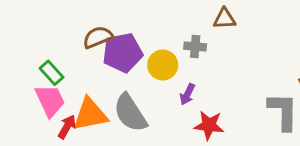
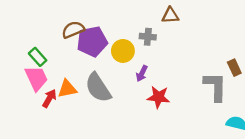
orange triangle: (90, 114) -> (67, 89), size x0.7

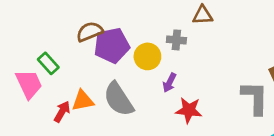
pink trapezoid: (36, 78) -> (29, 84), moved

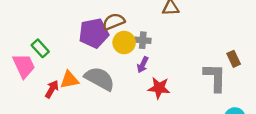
brown semicircle: (90, 32) -> (114, 22), moved
gray cross: (176, 40) -> (143, 40), moved
gray semicircle: (119, 99) -> (100, 79), turned 152

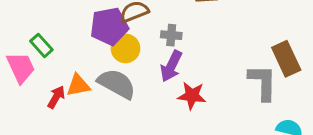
yellow circle: (124, 43) -> (125, 48), moved
brown rectangle: (234, 59) -> (286, 59), size x1.6
purple arrow: (143, 65) -> (171, 66), size x1.5

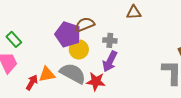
purple pentagon: (109, 26) -> (68, 34), turned 30
green rectangle: (41, 45) -> (14, 39), moved
red star: (192, 96) -> (96, 81), moved

